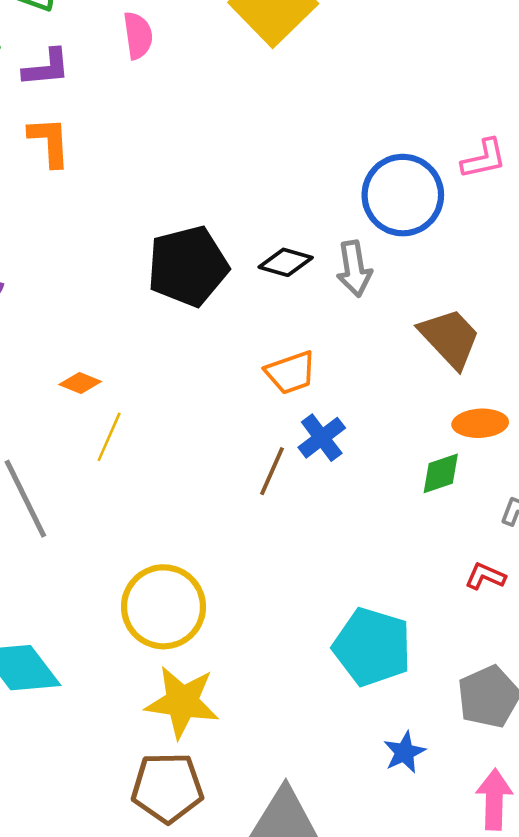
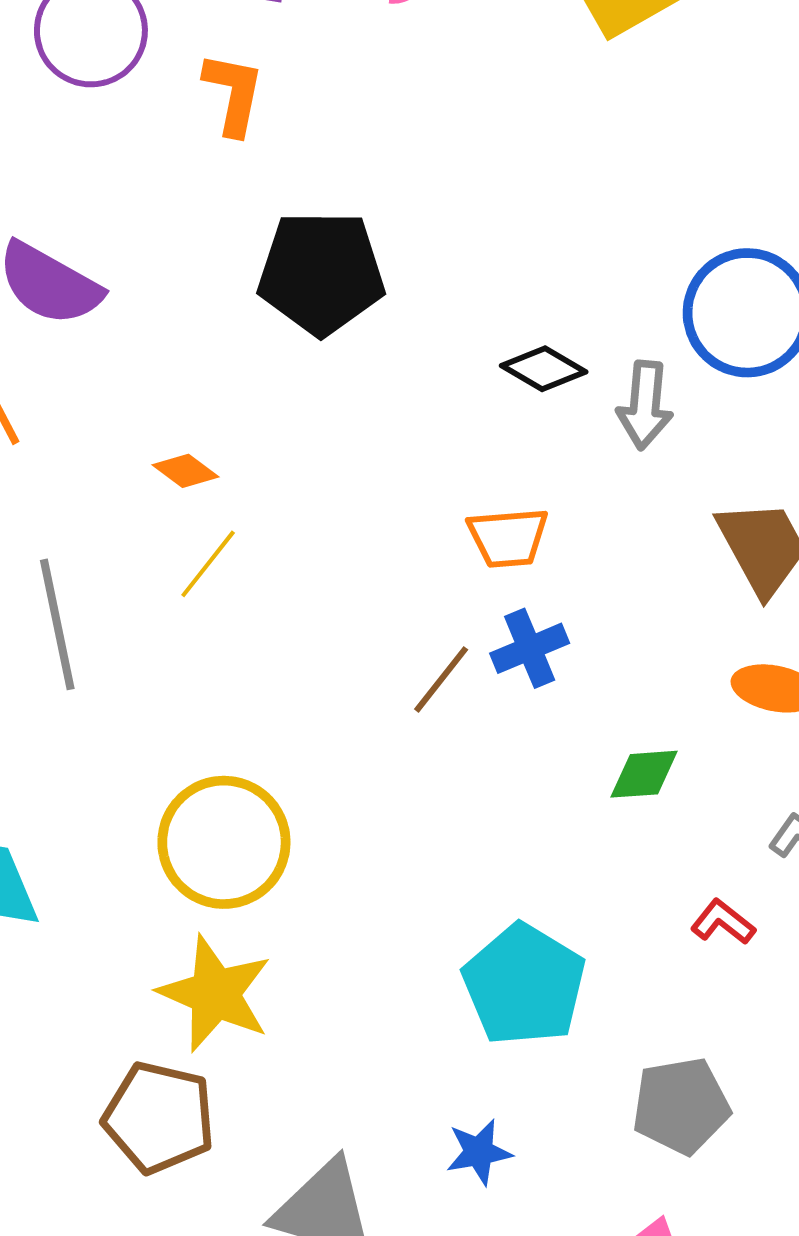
black pentagon: (188, 266) -> (321, 273), moved
green diamond: (441, 473) -> (644, 774), moved
blue star: (404, 752) -> (479, 1152), moved

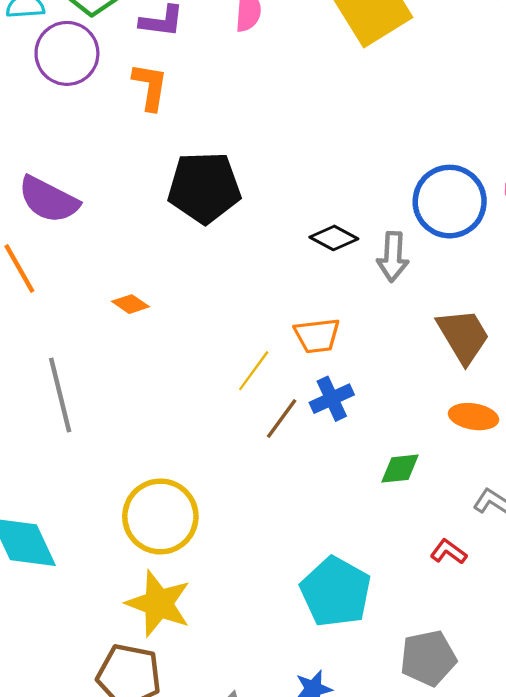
yellow line: (208, 564) -> (254, 371), moved

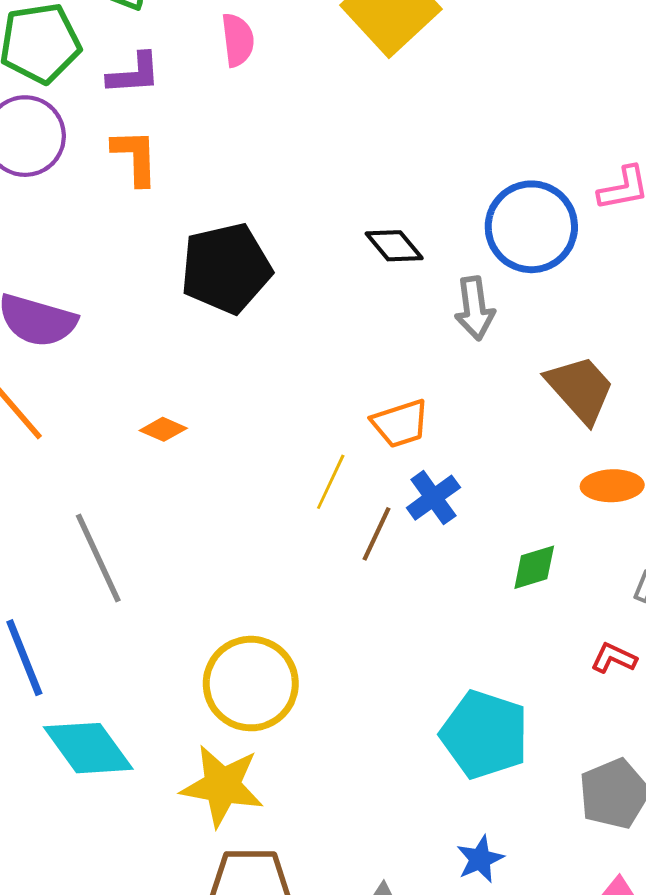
black diamond: (334, 238) -> (394, 246), moved, turned 33
yellow star: (158, 604) -> (222, 786), moved

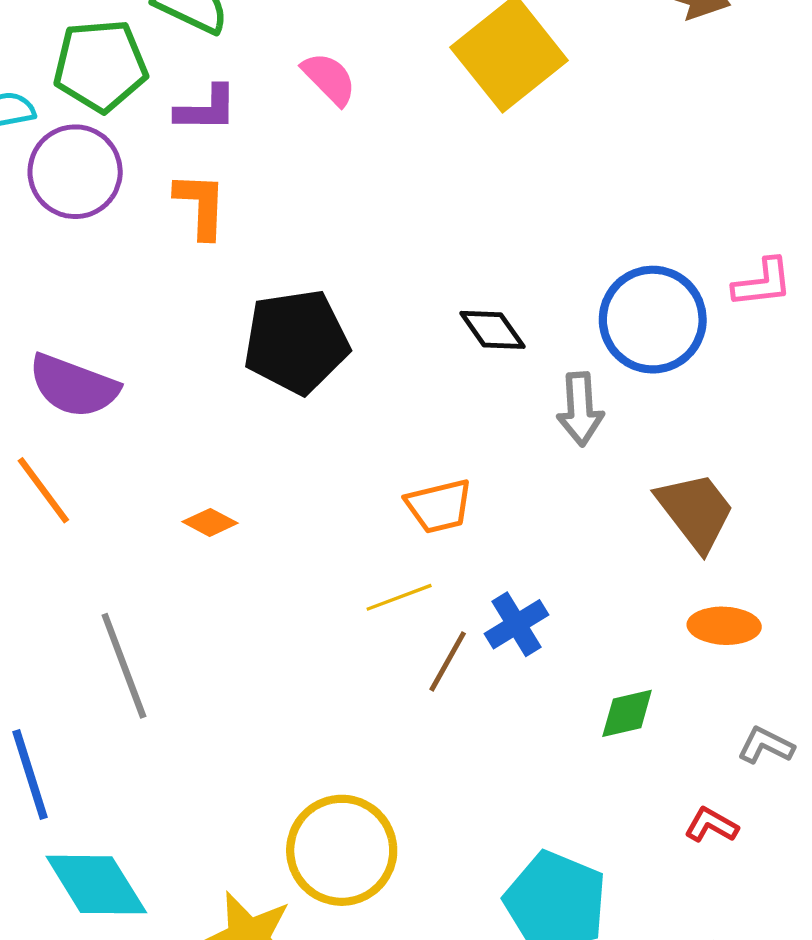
pink semicircle: (238, 40) -> (329, 79), turned -42
orange trapezoid: (400, 423) -> (439, 506), moved
yellow line: (331, 482) -> (399, 597), turned 40
yellow circle: (251, 684) -> (342, 850), moved

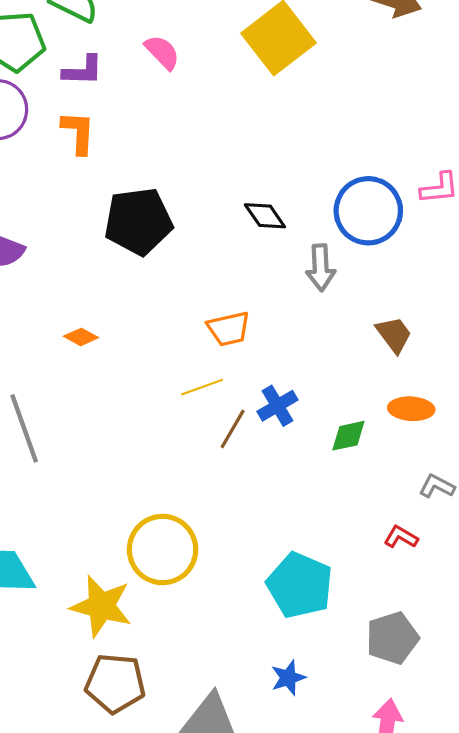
brown trapezoid: (696, 511) -> (394, 335), size x0.7
green diamond: (627, 713) -> (348, 436), moved

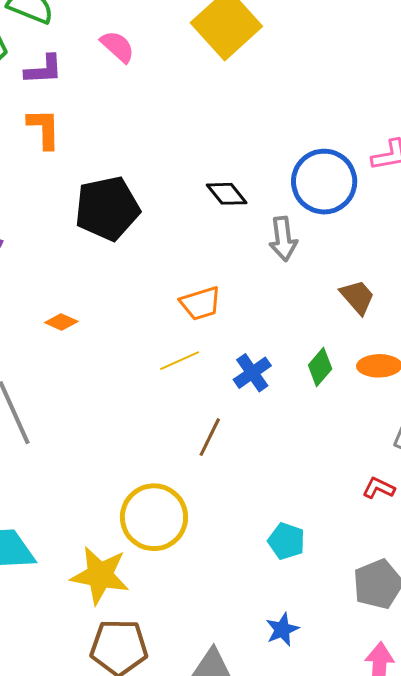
brown line: (233, 429) -> (210, 437), moved
green diamond: (348, 436) -> (320, 367), moved, turned -33
cyan pentagon: (300, 585) -> (286, 541), size x0.6

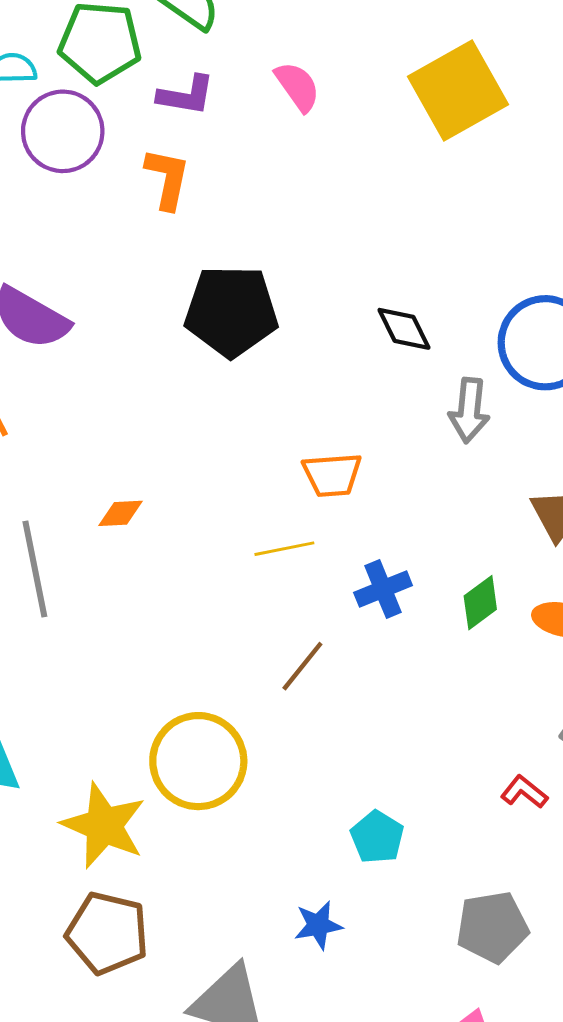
orange diamond: (61, 322) -> (121, 513), moved, turned -40
blue star: (282, 629) -> (318, 925), moved

